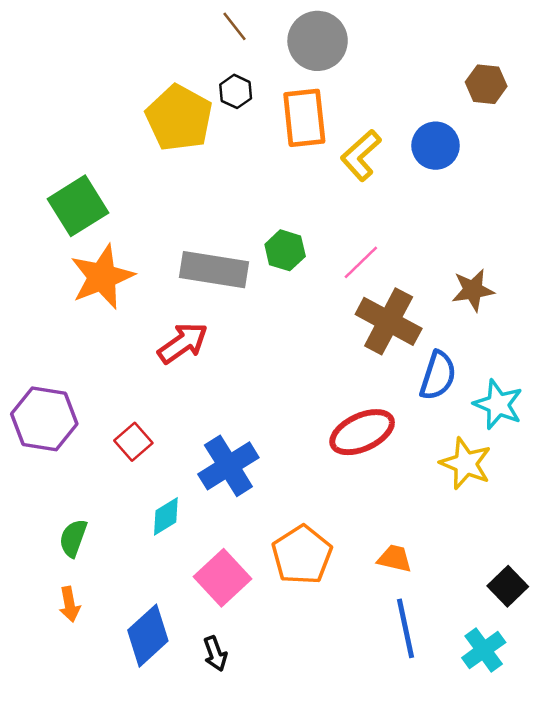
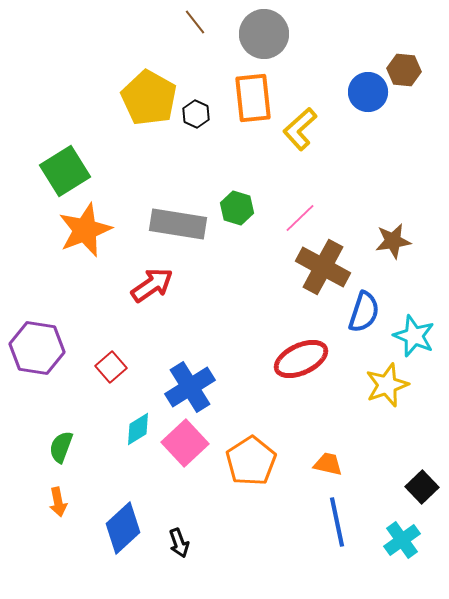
black hexagon: (236, 91) -> (196, 114), moved
blue circle: (436, 146) -> (368, 92), moved
yellow star: (466, 463) -> (387, 385), turned 30
pink square: (222, 578) -> (185, 443), moved

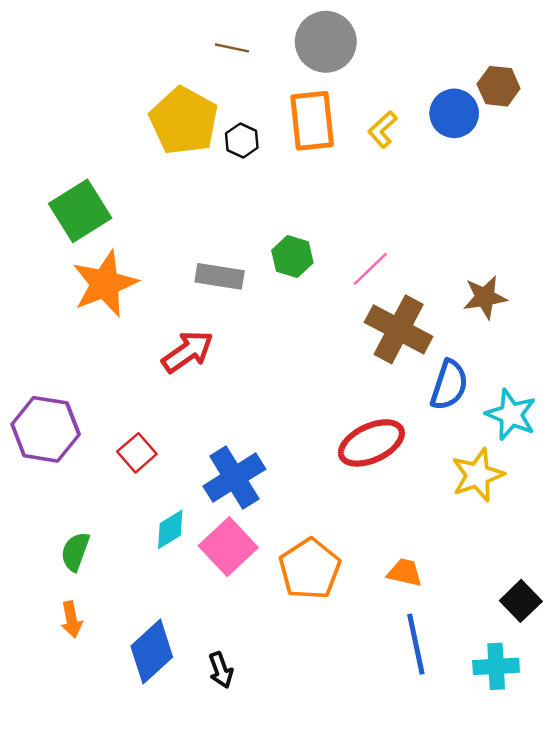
brown line: (195, 22) -> (232, 48), moved, turned -40
yellow L-shape: (300, 129) -> (383, 129), moved, size x0.7
gray rectangle: (178, 224) -> (220, 276), size x0.7
cyan cross: (402, 540) -> (496, 666), turned 33

